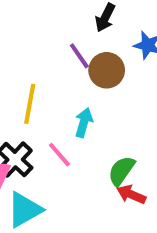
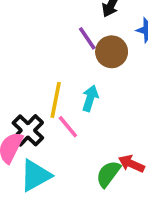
yellow line: (30, 104) -> (56, 100), moved
green semicircle: (121, 171) -> (108, 174), moved

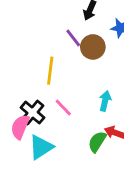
cyan arrow: (90, 98) -> (105, 101), moved
yellow line: (56, 100) -> (50, 71), moved

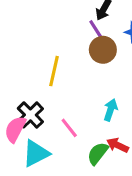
purple line: (73, 38) -> (96, 30), moved
pink line: (63, 107) -> (69, 128), moved

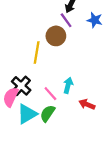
brown circle: (103, 50) -> (56, 36), moved
cyan arrow: (111, 110) -> (68, 85), moved
green semicircle: (98, 153) -> (48, 113), moved

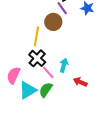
black cross: (21, 86) -> (37, 58), moved

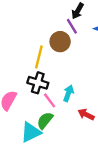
black cross: (37, 58) -> (38, 83), turned -30
cyan triangle: (28, 90) -> (31, 132), moved

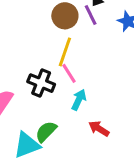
brown circle: (60, 42) -> (65, 16), moved
yellow line: (39, 57) -> (65, 52), moved
pink line: (50, 100) -> (69, 73), moved

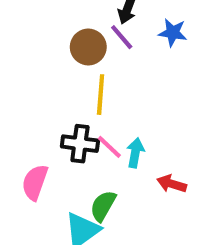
pink line: (69, 73) -> (109, 147), moved

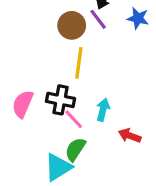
pink line: (109, 147) -> (74, 119), moved
pink semicircle: (35, 182) -> (23, 104), moved

